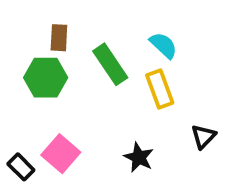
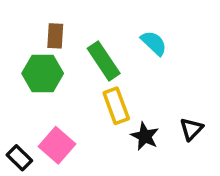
yellow rectangle: (160, 89) -> (116, 106), moved
black star: (139, 157) -> (145, 136), moved

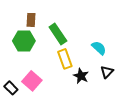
cyan semicircle: (154, 43) -> (99, 48), moved

